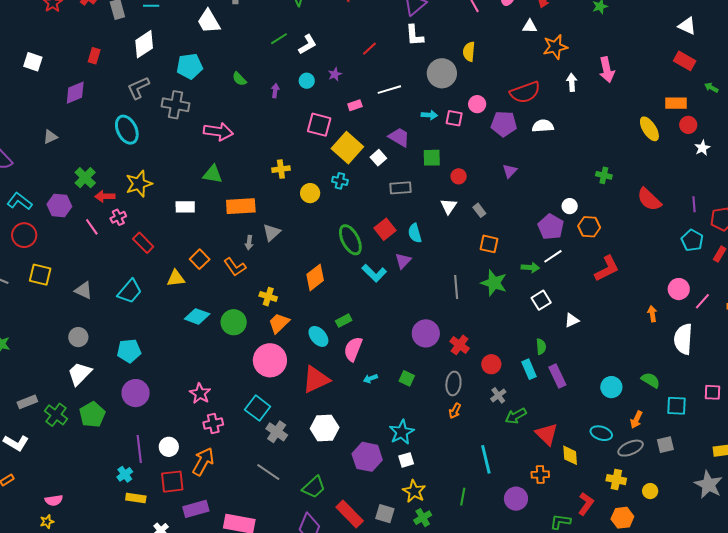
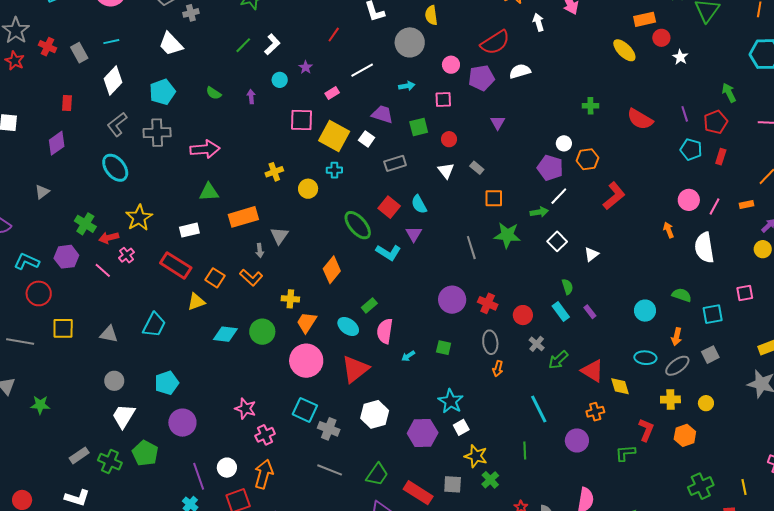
pink square: (454, 118) -> (443, 100), moved
red rectangle: (143, 243) -> (176, 265), moved, size x1.4
purple rectangle: (557, 376) -> (590, 312), size x0.6

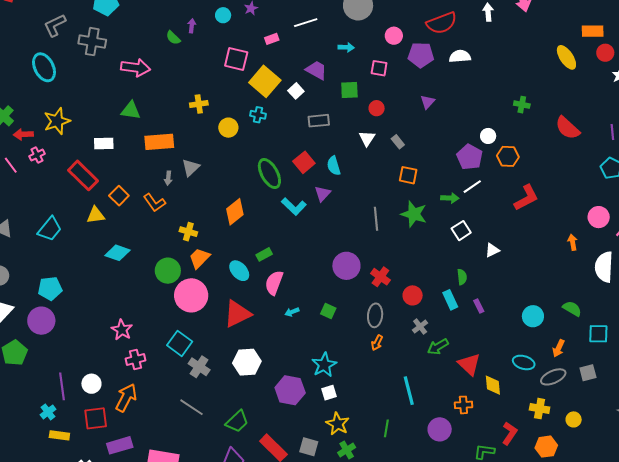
green semicircle: (214, 93) -> (173, 38), moved
green circle: (262, 332) -> (168, 271), moved
purple circle: (182, 423) -> (41, 321), moved

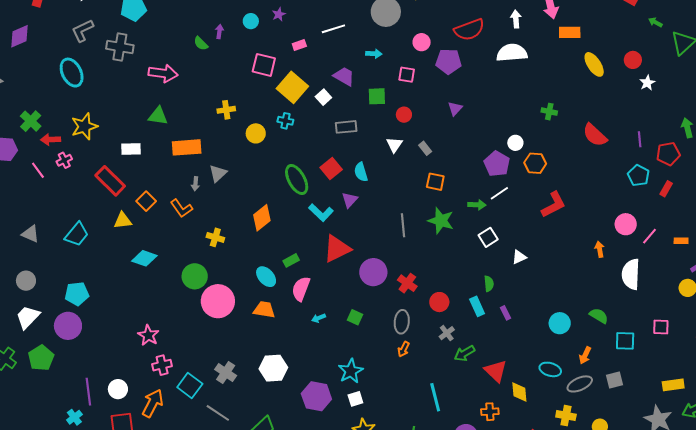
orange rectangle: (593, 31) -> (570, 32), moved
white semicircle: (460, 56) -> (512, 53), moved, size x1.4
orange trapezoid: (199, 258) -> (264, 310), moved, turned 55
red triangle: (237, 314) -> (337, 249), moved
cyan square: (180, 343) -> (190, 385), moved

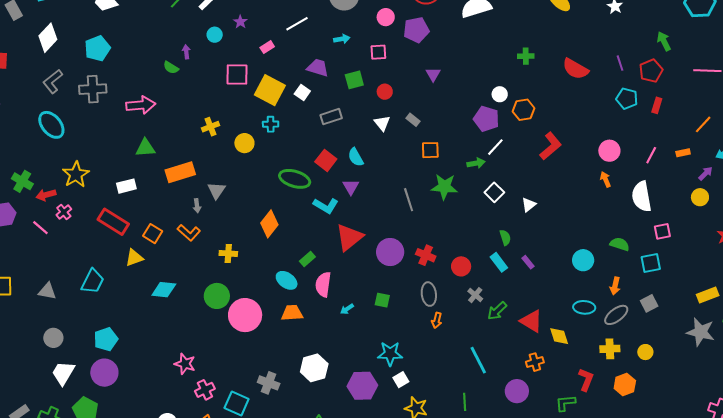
green ellipse: (297, 180) -> (295, 179), turned -32
pink circle: (626, 224) -> (609, 151), moved
pink square: (661, 327) -> (662, 231), moved
cyan star: (351, 371) -> (390, 354), turned -30

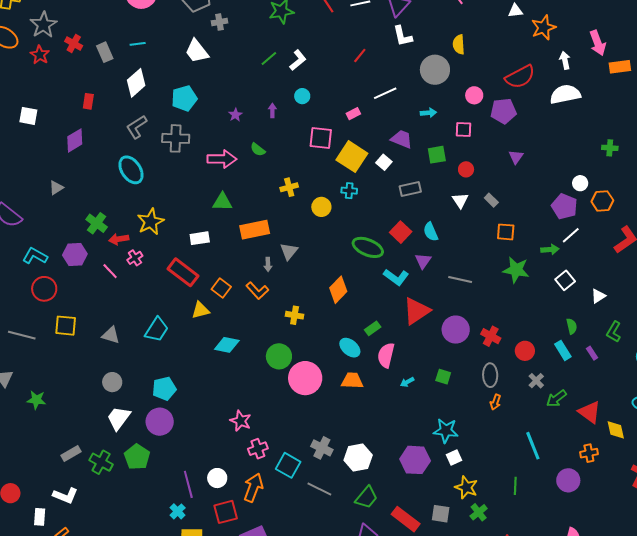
purple star: (240, 22) -> (235, 115), moved
green semicircle: (171, 68) -> (258, 150), moved
gray line: (409, 200) -> (460, 279), moved, turned -65
white hexagon: (314, 368) -> (358, 458), moved
green L-shape: (565, 403) -> (614, 332), moved, turned -60

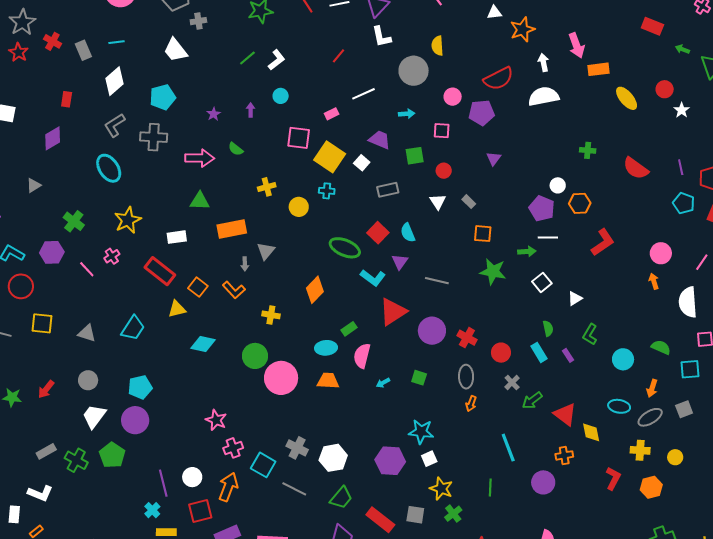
white line: (571, 235) -> (548, 237), turned 42
red arrow: (119, 239) -> (46, 389), moved, turned -42
cyan ellipse: (350, 348) -> (326, 348), turned -45

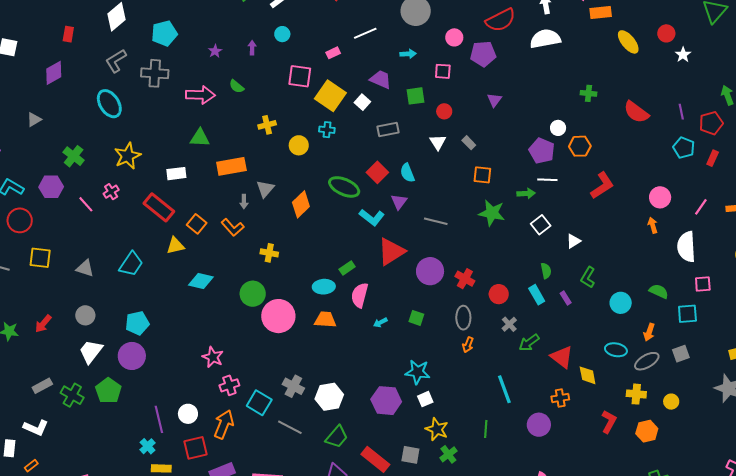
orange diamond: (315, 290) -> (301, 204), moved

